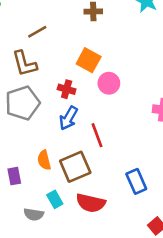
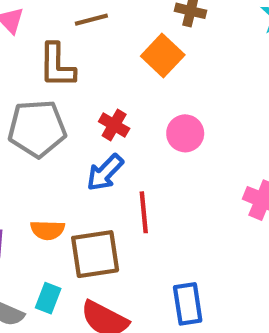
orange square: (89, 60) -> (163, 56), moved
orange semicircle: (44, 160) -> (48, 230), turned -90
cyan rectangle: (55, 199) -> (48, 298), turned 36

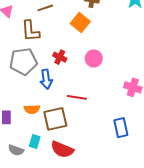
blue arrow: (105, 173) -> (46, 79), moved, turned -48
red line: (144, 212) -> (77, 97), turned -72
blue rectangle: (188, 304) -> (121, 128), moved

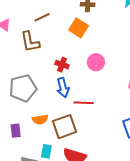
gray pentagon: (23, 61) -> (23, 88), moved
blue arrow: (46, 79) -> (63, 88), moved

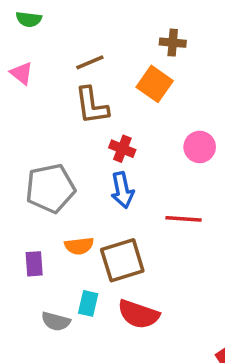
brown L-shape: (30, 42) -> (92, 106), moved
pink circle: (96, 62) -> (200, 147), moved
red line: (84, 103) -> (183, 219), moved

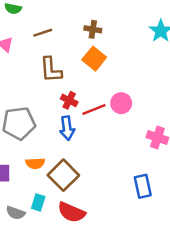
brown cross: (173, 43) -> (93, 29), moved
brown line: (90, 62) -> (43, 33), moved
red line: (183, 219) -> (94, 110), moved, turned -30
brown square: (122, 260) -> (63, 175), turned -32

